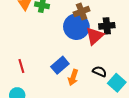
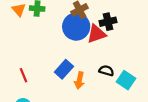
red triangle: (95, 36) -> (97, 34), turned 30

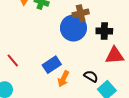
red triangle: (97, 34) -> (115, 55), moved
red line: (24, 75) -> (13, 60), turned -32

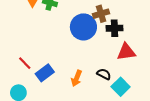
brown cross: (81, 13) -> (101, 14), moved
blue rectangle: (52, 65) -> (45, 73), moved

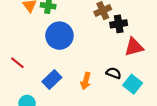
blue circle: (83, 27) -> (59, 36), moved
red line: (25, 63) -> (17, 63), moved

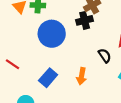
black cross: (119, 24) -> (85, 20), moved
black semicircle: (114, 73) -> (105, 56), moved, turned 40

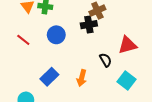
blue circle: (52, 34) -> (56, 35), size x0.7
red line: (12, 64) -> (23, 40), moved

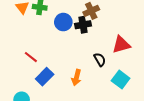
blue circle: (56, 35) -> (63, 22), moved
red line: (23, 40) -> (31, 57), moved

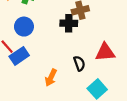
blue circle: (63, 22) -> (24, 27), moved
blue rectangle: (45, 77) -> (19, 56), moved

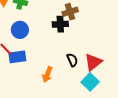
red triangle: (105, 52) -> (93, 62), moved, turned -30
blue rectangle: (19, 56) -> (17, 57), turned 30

